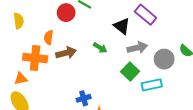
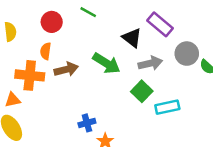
red circle: (66, 13) -> (52, 22), moved
green arrow: (100, 48) -> (106, 63), size x1.6
gray circle: (164, 59) -> (187, 54), moved

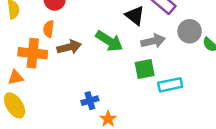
green square: (142, 91) -> (145, 69), turned 35

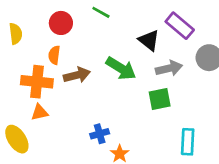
orange triangle: (16, 77) -> (40, 112), moved
cyan rectangle: (170, 85) -> (188, 142), moved, turned -75

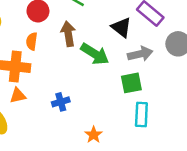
brown arrow: (77, 75) -> (68, 34), moved, turned -85
blue cross: (100, 134) -> (61, 102), moved
cyan rectangle: (188, 142) -> (141, 115), moved

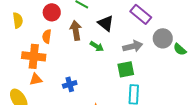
black triangle: (121, 27) -> (106, 23), moved
green arrow: (95, 54) -> (97, 46), size x0.6

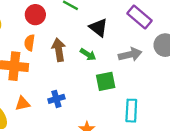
brown arrow: (76, 30) -> (59, 50), moved
green square: (126, 69) -> (106, 81), moved
orange triangle: (36, 79) -> (22, 104), moved

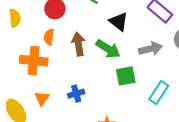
green arrow: (88, 54) -> (108, 49), size x1.5
orange triangle: (22, 104) -> (42, 98), turned -42
cyan rectangle: (131, 111) -> (159, 92), moved, turned 30

